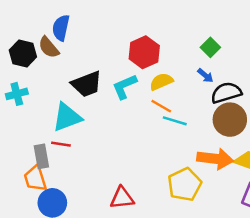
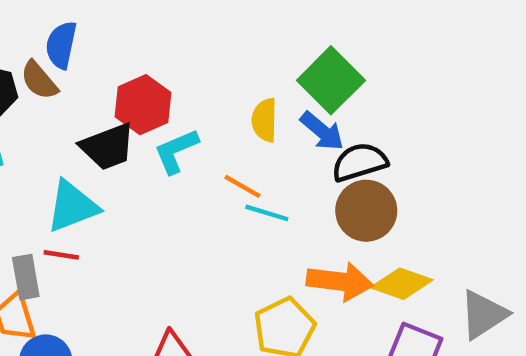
green square: (210, 47) -> (331, 80), size x1.8
red hexagon: (144, 52) -> (143, 105), moved
blue arrow: (205, 76) -> (322, 131), size x1.5
yellow semicircle: (161, 82) -> (265, 120), moved, turned -65

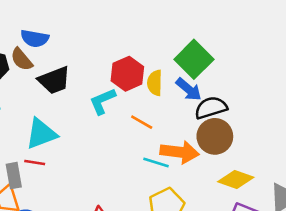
blue semicircle: (61, 45) -> (35, 38), turned -92
red hexagon: (143, 105) -> (127, 74), moved
black trapezoid: (108, 147) -> (54, 80), moved
cyan line: (267, 213) -> (156, 163), moved
orange arrow: (340, 281) -> (180, 152), moved

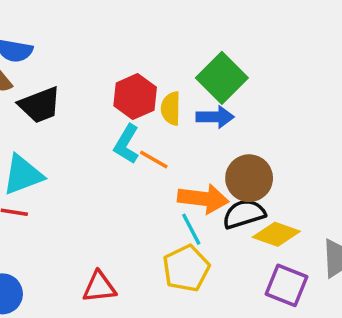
blue arrow: (189, 89) -> (215, 117), turned -40
cyan L-shape: (103, 101) -> (127, 144), moved, turned -36
black semicircle: (211, 108) -> (244, 214), moved
cyan line: (156, 163) -> (191, 229), moved, turned 45

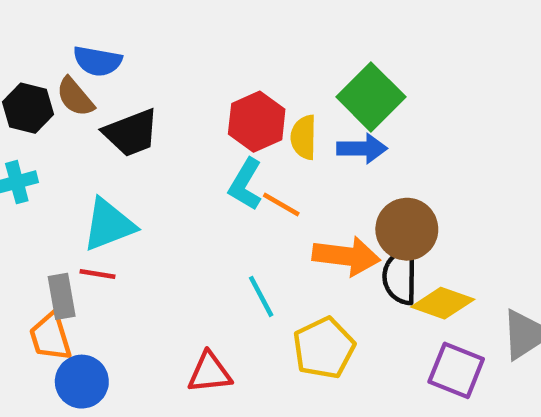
black semicircle: (244, 214) -> (400, 276), turned -72
cyan line: (191, 229) -> (261, 296), moved

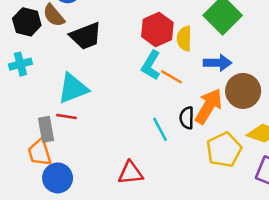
blue arrow: (362, 148) -> (218, 63), moved
orange arrow: (346, 256) -> (209, 106), turned -66
black semicircle: (400, 276) -> (187, 118), moved, size x0.7
yellow pentagon: (324, 348) -> (224, 150), moved

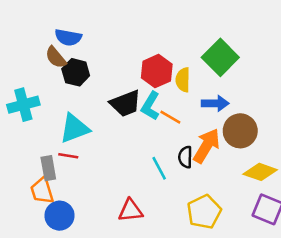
black hexagon: (27, 22) -> (76, 72), moved
black trapezoid: (86, 36) -> (126, 103), moved
cyan cross: (20, 64) -> (23, 105), size x1.4
yellow pentagon: (224, 150) -> (204, 212), moved

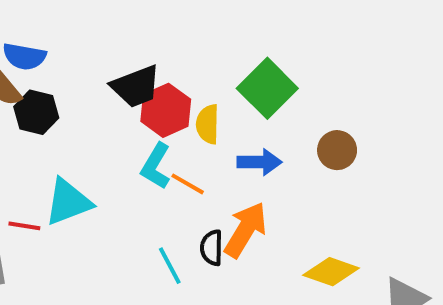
black trapezoid: (126, 103) -> (136, 86), moved
cyan triangle: (74, 128) -> (68, 202), moved
brown circle: (240, 131) -> (337, 150), moved, size x0.7
red line: (68, 156) -> (24, 226), moved

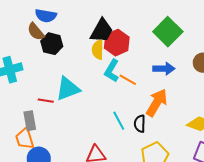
black trapezoid: (136, 86) -> (102, 31), turned -40
yellow semicircle: (208, 124) -> (98, 50), moved
black semicircle: (212, 248) -> (140, 124), moved

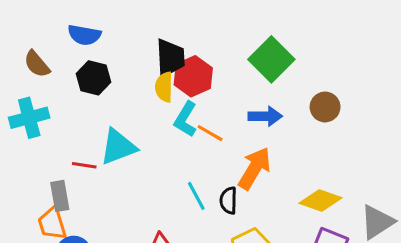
black trapezoid: (102, 31) -> (170, 58), turned -32
brown semicircle: (36, 32) -> (37, 64), moved

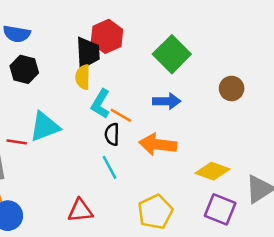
red hexagon: (193, 76) -> (107, 36), moved
brown circle: (325, 107) -> (232, 88), moved
orange arrow: (255, 168) -> (158, 144), turned -114
black semicircle: (228, 201) -> (112, 134), moved

